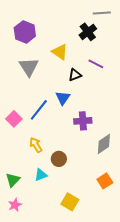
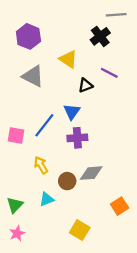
gray triangle: (29, 67) -> (33, 76), turned -30
pink square: (14, 119) -> (16, 135), turned -35
purple cross: (83, 121) -> (77, 138), moved
gray diamond: (104, 144) -> (91, 173), moved, turned 30

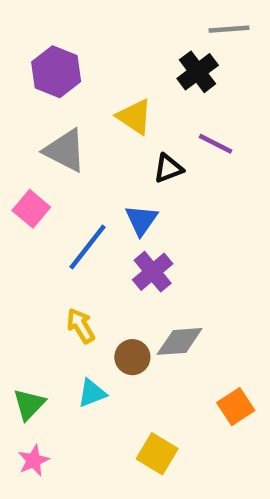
pink square: (16, 135) -> (31, 209), moved, turned 30
purple cross: (77, 138) -> (153, 272), turned -36

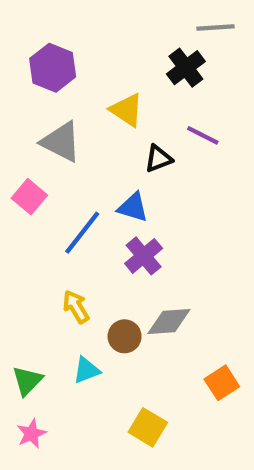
blue triangle: (141, 220) -> (133, 207), turned -48

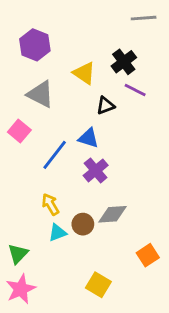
black cross: (186, 68) -> (124, 62), moved
cyan triangle: (86, 370) -> (57, 233), moved
pink star: (31, 434) -> (21, 289), size x1.5

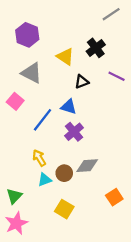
gray line: (144, 18) -> (111, 14), turned -30
purple line: (135, 90) -> (117, 76), moved
yellow square: (98, 285) -> (64, 209), moved

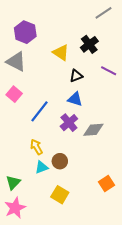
gray triangle: (32, 73) -> (16, 62), moved
blue triangle: (69, 107) -> (75, 99), moved
gray diamond: (87, 166) -> (93, 130), moved

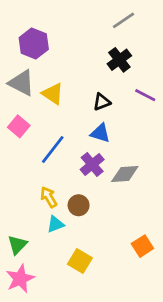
gray line: (104, 13) -> (123, 20), moved
yellow triangle: (61, 52) -> (53, 94), moved
brown circle: (60, 161) -> (79, 205), moved

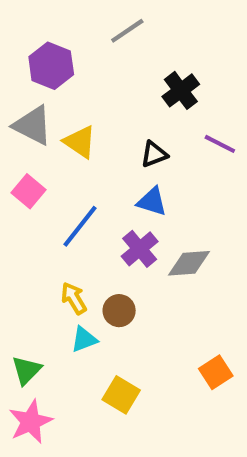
gray line: (123, 20) -> (127, 31), moved

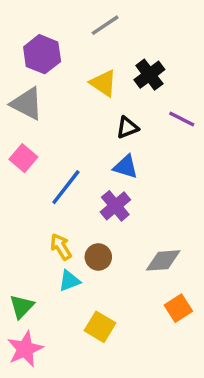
yellow triangle: (80, 142) -> (103, 83), moved
gray diamond: (189, 263) -> (163, 260), moved

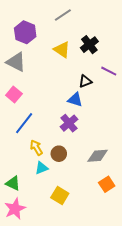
black triangle: (127, 127) -> (85, 81), moved
blue line: (66, 187) -> (24, 123), moved
green triangle: (22, 306) -> (13, 183), turned -49

